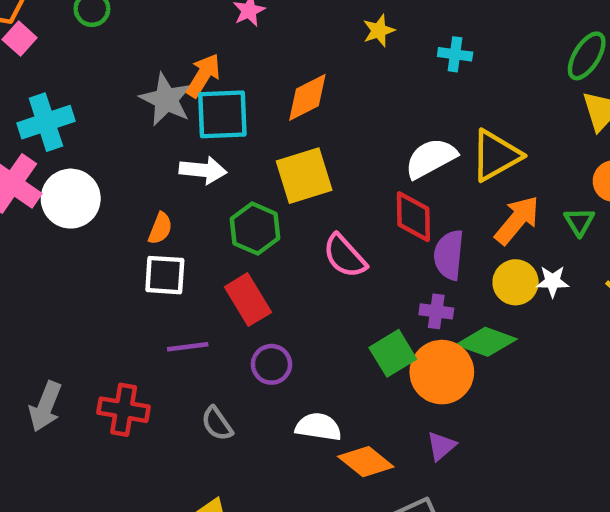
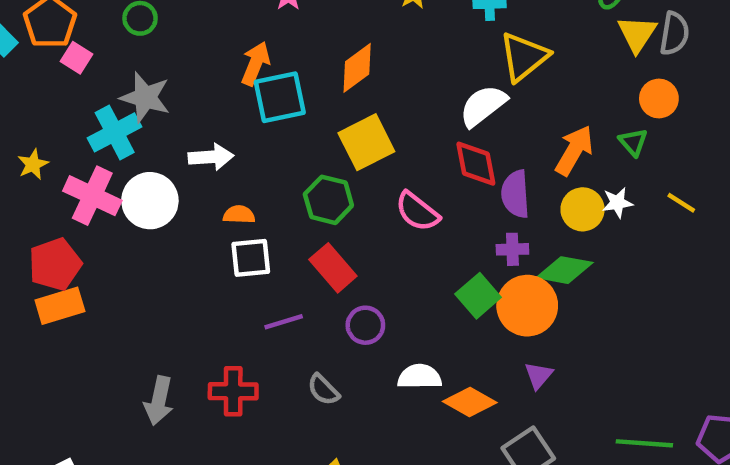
gray star: (166, 99) -> (145, 97), moved
yellow triangle: (496, 155) -> (524, 57), moved
white arrow: (203, 170) -> (211, 157), moved
orange semicircle: (160, 228) -> (239, 215), turned -100

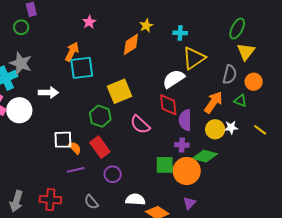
gray semicircle: (674, 34) -> (230, 74), moved
orange diamond: (357, 68) -> (131, 44), moved
green triangle: (633, 142) -> (240, 101), turned -32
orange semicircle: (239, 215) -> (75, 148), moved, turned 40
green square: (478, 296) -> (165, 165), turned 36

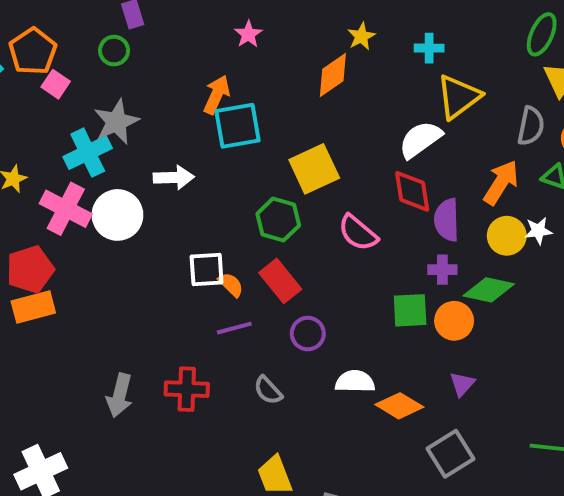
gray star: (21, 63) -> (116, 122), turned 30
orange circle: (187, 171) -> (454, 321), size x0.7

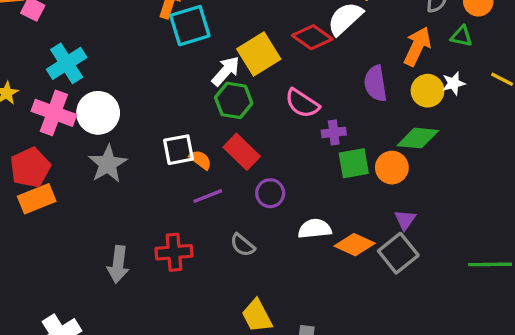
gray star: (116, 122) -> (108, 164), moved
white arrow: (174, 177) -> (226, 71), moved, turned -40
red diamond: (412, 191) -> (312, 37), moved, turned -39
purple cross: (442, 270) -> (334, 132), moved
gray square: (451, 454) -> (398, 253), moved

